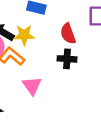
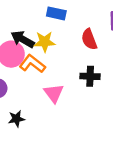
black cross: (67, 59) -> (90, 76), moved

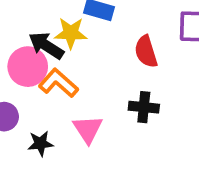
yellow star: (45, 42) -> (71, 33), moved
black star: (16, 119) -> (41, 143), moved

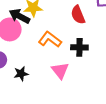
orange L-shape: (58, 83) -> (50, 39), moved
pink triangle: (88, 129) -> (60, 71), moved

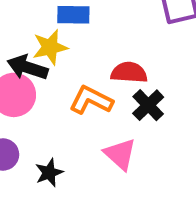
red semicircle: (78, 15) -> (129, 73), moved, turned 126
black cross: (79, 47) -> (148, 105), turned -35

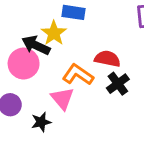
yellow star: (50, 47) -> (54, 33), turned -30
pink triangle: (120, 154) -> (62, 98), moved

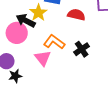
red semicircle: (107, 59) -> (76, 15), moved
black star: (41, 122) -> (15, 76), moved

